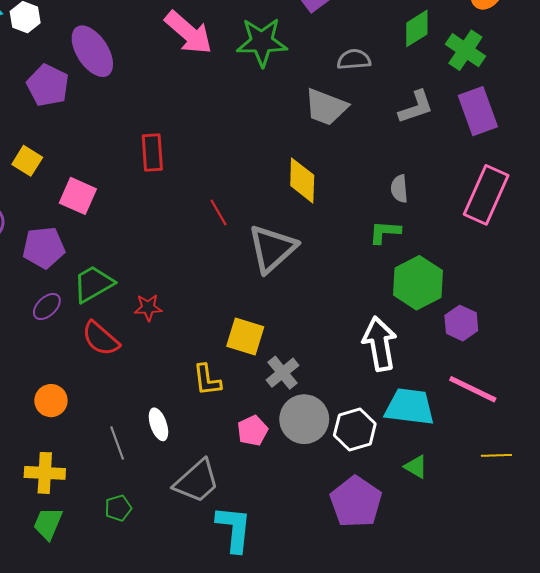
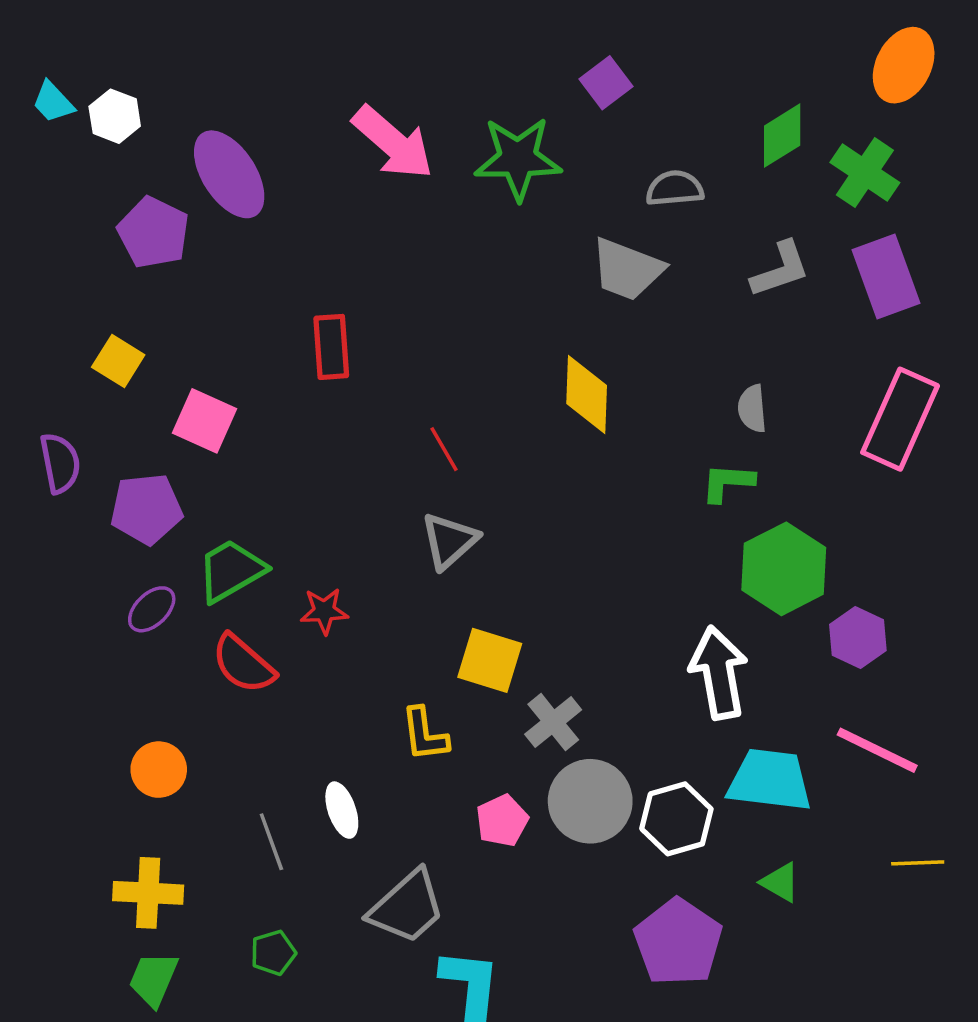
gray triangle: (272, 249) -> (449, 541), moved, size x0.7

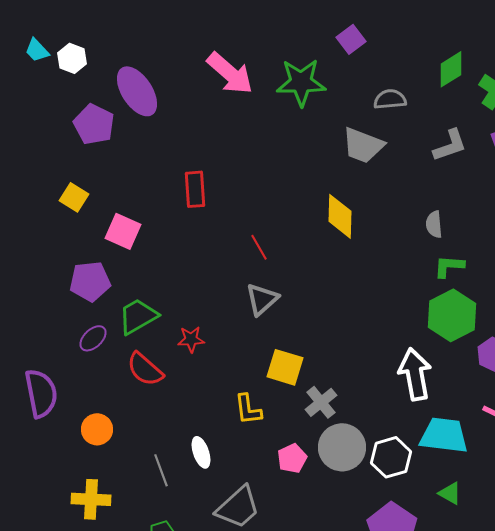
purple semicircle: (60, 463) -> (41, 393), moved, size x1.4
green L-shape: (728, 483) -> (449, 266), moved

